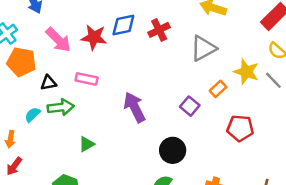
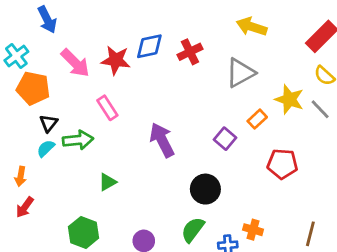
pink rectangle: (87, 79) -> (107, 108), turned 45
black triangle: (48, 83) -> (49, 123), moved, turned -42

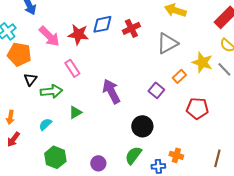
cyan semicircle: (46, 148) -> (45, 124), moved
green triangle: (107, 182) -> (75, 112), moved

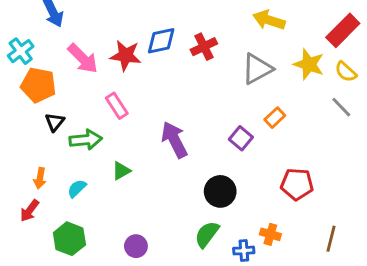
yellow star: (202, 62) -> (309, 64), moved
red pentagon: (197, 108) -> (297, 184), moved
orange arrow: (10, 117) -> (40, 178), moved
green hexagon: (55, 157) -> (69, 239), moved
purple circle: (98, 163) -> (136, 246), moved

